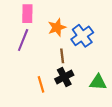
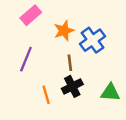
pink rectangle: (27, 14) -> (31, 15), turned 48
purple line: (23, 40) -> (26, 59), moved

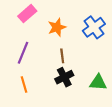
blue cross: (92, 40) -> (94, 27), moved
orange line: (46, 95) -> (24, 84), moved

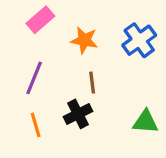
orange star: (57, 27) -> (84, 40), turned 30
black cross: (64, 77) -> (78, 114), moved

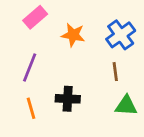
brown line: (92, 83) -> (115, 72), moved
black cross: (78, 114) -> (68, 99), turned 30

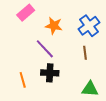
purple line: (30, 68) -> (45, 49), moved, turned -65
green triangle: (126, 106) -> (90, 89), moved

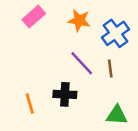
orange star: (54, 26) -> (79, 20), moved
purple line: (45, 49) -> (82, 63), moved

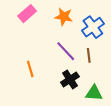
black cross: (65, 94) -> (70, 79), moved, turned -36
orange line: (30, 103) -> (30, 69), moved

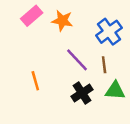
orange star: (64, 17) -> (62, 21), moved
green triangle: (94, 93) -> (115, 91), moved

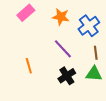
orange star: (62, 21) -> (61, 17), moved
brown line: (104, 65) -> (96, 53), moved

